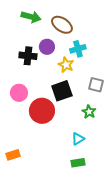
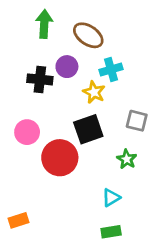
green arrow: (31, 17) -> (44, 24), turned -102

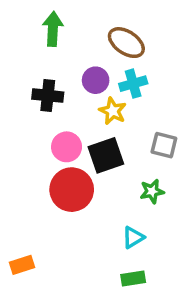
brown ellipse: (88, 35) -> (126, 43), moved
purple circle: (67, 67) -> (96, 80), moved
pink circle: (27, 132) -> (67, 147), moved
green star: (127, 159) -> (152, 191), turned 30

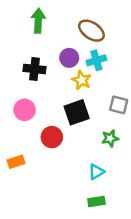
pink circle: (67, 147) -> (25, 110), moved
red circle: (72, 190) -> (52, 137), size x0.7
orange rectangle: (22, 265) -> (16, 162), moved

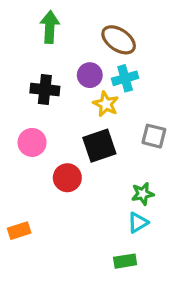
green star: (110, 138) -> (143, 194), moved
orange rectangle: (16, 162) -> (19, 231), moved
cyan triangle: (96, 172) -> (138, 223), moved

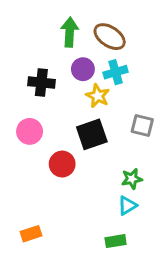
green arrow: (50, 27) -> (70, 32), moved
orange rectangle: (19, 231) -> (31, 234), moved

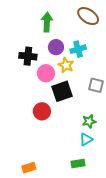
brown ellipse: (110, 37) -> (88, 16), moved
pink circle: (30, 131) -> (46, 73), moved
orange rectangle: (31, 234) -> (29, 168), moved

